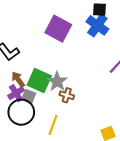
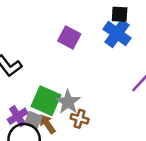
purple square: (58, 29) -> (69, 37), size x0.7
brown arrow: (18, 79) -> (47, 124), moved

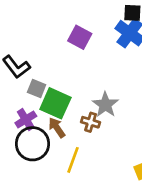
gray star: (68, 102) -> (105, 105), moved
gray square: (33, 120) -> (37, 88), moved

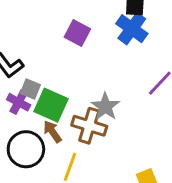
purple cross: (26, 119) -> (19, 102), moved, turned -30
brown cross: (91, 122) -> (89, 126), size x1.6

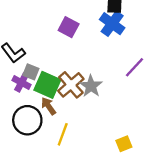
brown cross: (89, 126) -> (71, 85), moved, turned 32

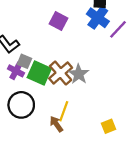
purple line: (134, 67) -> (118, 29), moved
brown arrow: (49, 106) -> (56, 124), moved
yellow line: (63, 134) -> (64, 111), moved

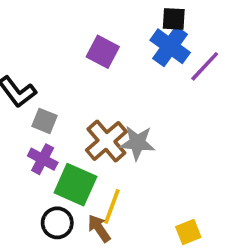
purple cross: (16, 71) -> (43, 159), moved
green square: (39, 73) -> (75, 185), moved
gray star: (79, 74) -> (137, 143), turned -30
black circle: (21, 105) -> (57, 223), moved, size x0.7

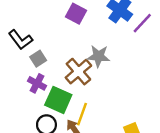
gray square: (44, 121) -> (38, 59), turned 35
gray star: (137, 143) -> (99, 56), moved

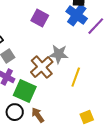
yellow line: (82, 114) -> (76, 77), moved

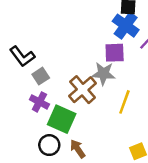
purple square: (40, 18) -> (115, 53), moved, turned -30

